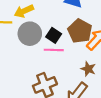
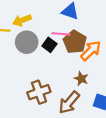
pink line: (54, 50) -> (61, 34), moved

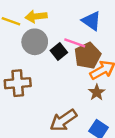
brown star: (81, 79) -> (97, 92), moved
brown cross: (39, 92) -> (18, 83), moved

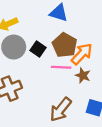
pink line: (75, 43) -> (61, 67), moved

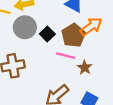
orange arrow: (82, 54) -> (91, 27), moved

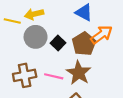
pink line: (66, 56) -> (54, 76), moved
brown star: (85, 67) -> (79, 73), moved, size x1.6

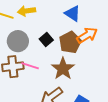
gray circle: (36, 37) -> (18, 41), moved
pink line: (54, 76) -> (30, 66), moved

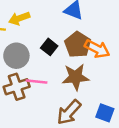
orange arrow: (87, 35) -> (97, 49), moved, turned 70
brown star: (63, 69) -> (76, 77), turned -30

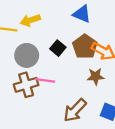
brown star: (76, 77) -> (96, 76), moved, size x0.7

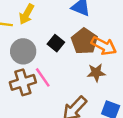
yellow arrow: (30, 20) -> (27, 14), turned -42
pink line: (45, 80) -> (43, 77), turned 48

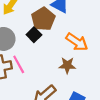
brown pentagon: (84, 41) -> (43, 19), moved

